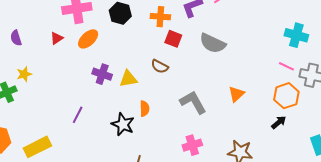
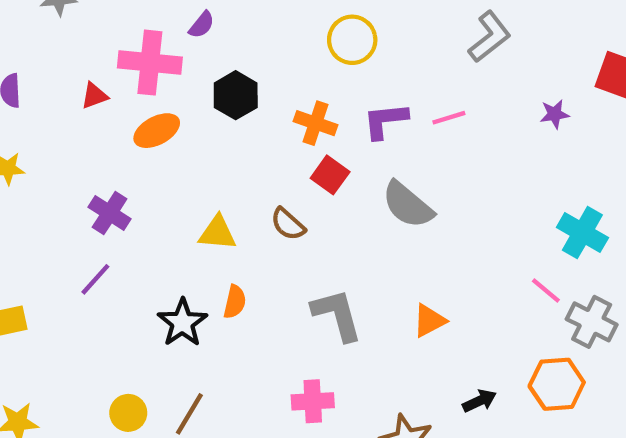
red triangle: (57, 38) -> (94, 96), moved
purple cross: (102, 74) -> (110, 213), moved
orange hexagon: (286, 96) -> (557, 384), moved
black arrow: (279, 122) -> (479, 401), moved

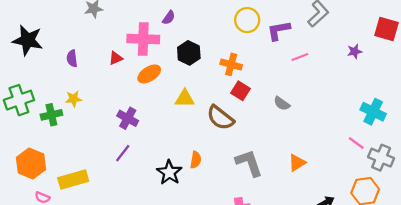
purple L-shape: (385, 121) -> (279, 30), moved
gray semicircle: (408, 205) -> (282, 104), size x0.6
brown semicircle: (288, 224) -> (220, 118), size x1.5
yellow triangle: (218, 233) -> (185, 99), moved

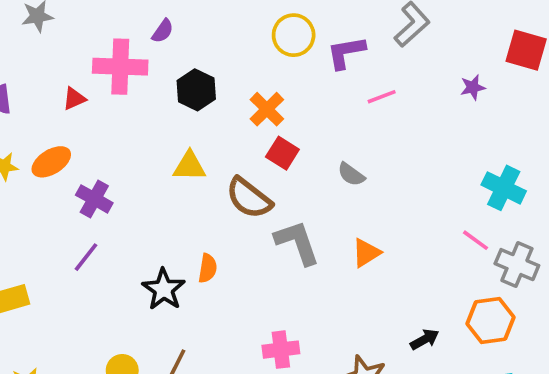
orange cross: (231, 64) -> (267, 109), turned 30
orange ellipse: (149, 74) -> (51, 162), moved
gray L-shape: (249, 163) -> (297, 243), moved
orange triangle: (297, 163) -> (366, 253), moved

